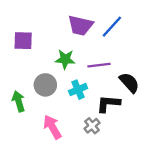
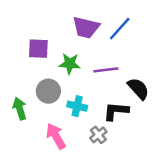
purple square: (23, 41) -> (38, 49), moved
cyan cross: (78, 90) -> (77, 106), moved, turned 36

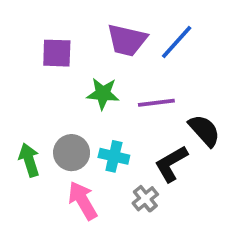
purple square: (38, 49) -> (57, 53), moved
gray circle: (48, 91) -> (72, 153), moved
black L-shape: (116, 111) -> (171, 164), turned -35

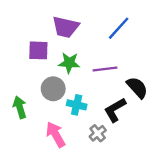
purple trapezoid: (127, 40) -> (66, 27), moved
purple square: (57, 53) -> (38, 50), moved
gray circle: (72, 153) -> (53, 89), moved

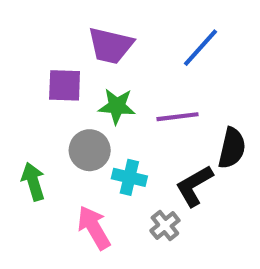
black semicircle: (137, 88) -> (232, 148), turned 55

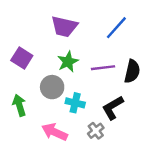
purple square: (65, 85) -> (22, 58), moved, turned 30
green star: (117, 106) -> (68, 62), turned -30
black semicircle: (232, 148) -> (132, 71), moved
pink arrow: (94, 228) -> (55, 132), turned -35

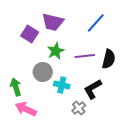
purple square: (22, 58) -> (30, 34), moved
pink arrow: (55, 132) -> (26, 109), moved

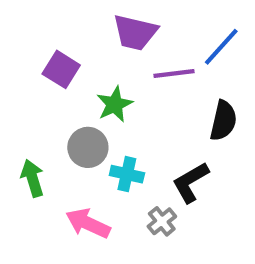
purple trapezoid: (53, 22) -> (135, 32), moved
blue line: (96, 23) -> (221, 47), moved
purple line: (85, 56) -> (174, 73), moved
pink arrow: (26, 109) -> (88, 223), moved

